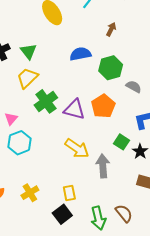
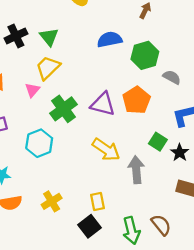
green cross: (46, 101) -> (63, 109), moved
pink triangle: (11, 119) -> (32, 90), moved

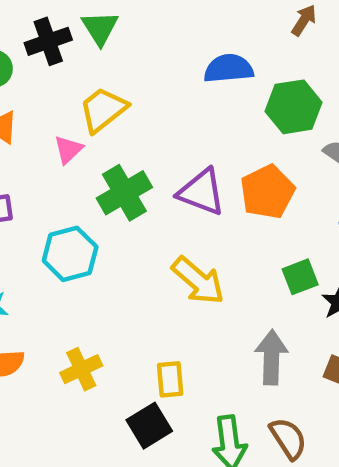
green triangle: (49, 37) -> (100, 28), moved
green square: (158, 142) -> (300, 277), turned 30
gray arrow: (136, 170) -> (271, 357), moved

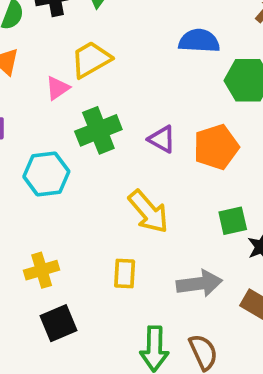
purple triangle: (202, 192) -> (162, 139), size x0.7
gray arrow: (271, 357) -> (199, 283), turned 72
yellow rectangle: (170, 379) -> (125, 273), moved
black square: (149, 426) -> (59, 323), moved

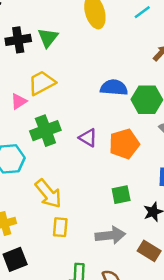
blue semicircle: (199, 41) -> (114, 88), moved
yellow arrow: (148, 212) -> (48, 194), moved
green square: (233, 221) -> (121, 195), moved

